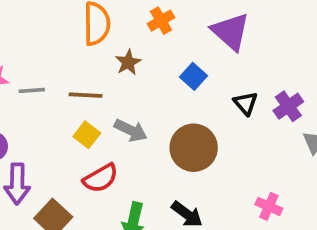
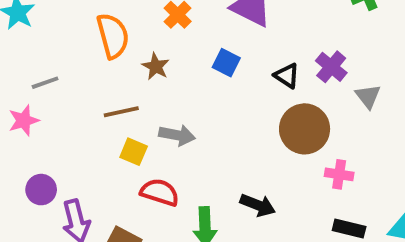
gray line: (32, 90) -> (45, 83), moved
brown circle: (194, 148) -> (305, 129), moved
red semicircle: (101, 178) -> (160, 192), turned -117

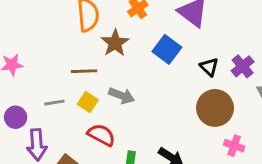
blue square: (226, 63) -> (167, 49), size x1.4
brown star: (156, 66) -> (115, 43), size x1.4
gray line: (45, 83) -> (54, 103), moved

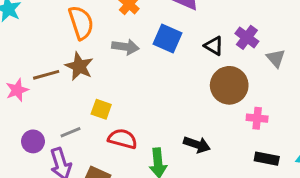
brown star: (115, 43) -> (79, 66), moved
brown line: (84, 71) -> (46, 75), moved
gray arrow: (122, 96) -> (125, 47), moved
gray line: (54, 103) -> (70, 132), moved

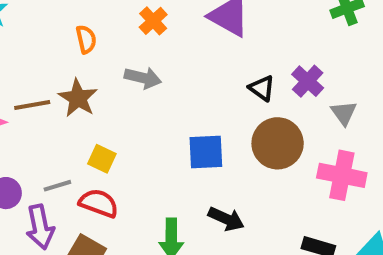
orange semicircle: (81, 23) -> (86, 39), size x0.6
blue square: (168, 38) -> (206, 152), moved, turned -32
pink cross: (257, 118) -> (342, 175), moved, size x1.6
red semicircle: (123, 139) -> (99, 203), moved

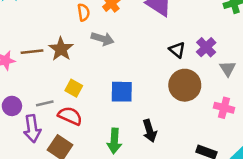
orange semicircle: (86, 39) -> (84, 12), moved
blue square: (206, 152) -> (122, 92), moved
pink cross: (342, 175) -> (224, 108), size x0.7
black arrow: (226, 219) -> (150, 131), turned 45

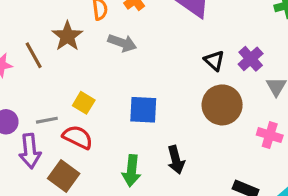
brown star: (61, 49) -> (67, 36), moved
brown line: (32, 52) -> (34, 55), turned 65

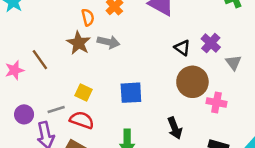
brown star: (67, 36) -> (79, 43), moved
pink cross: (270, 135) -> (216, 102), moved
black arrow: (176, 160) -> (175, 128), moved

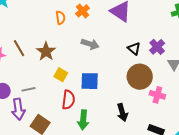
gray arrow: (108, 42) -> (90, 44), moved
brown star: (79, 43) -> (46, 51), moved
yellow square: (84, 92) -> (61, 75), moved
red semicircle: (82, 120) -> (68, 100), moved, turned 72

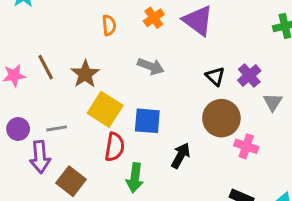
orange cross: (83, 11) -> (154, 18), moved
yellow square: (61, 75) -> (105, 109), size x1.6
black arrow: (122, 112) -> (181, 156), moved, turned -138

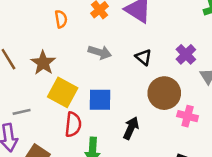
black triangle: (215, 76) -> (143, 57), moved

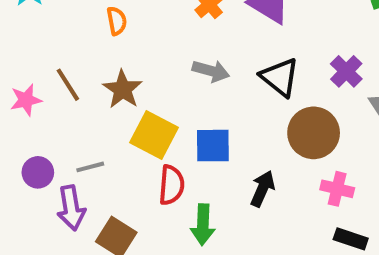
orange semicircle: (61, 19) -> (117, 21), moved
black triangle: (143, 57) -> (280, 77), size x1.5
pink cross: (188, 116) -> (337, 189), moved

